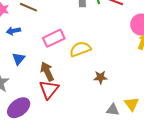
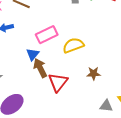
blue triangle: (19, 59) -> (33, 54), moved
red triangle: (49, 89) -> (58, 82), moved

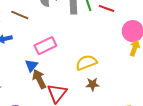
yellow semicircle: (73, 45) -> (86, 63), moved

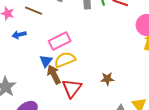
yellow semicircle: (86, 63) -> (65, 60), moved

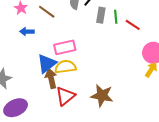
blue triangle: (46, 61) -> (47, 63), size x1.5
brown star: (107, 79) -> (102, 96), size x1.6

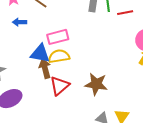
red line: (133, 25) -> (125, 13), turned -42
blue triangle: (47, 63) -> (40, 54), turned 50

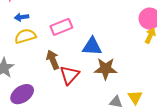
blue triangle: (40, 54) -> (92, 46), moved
yellow semicircle: (59, 56) -> (25, 36), moved

